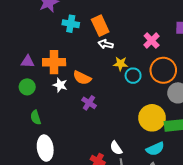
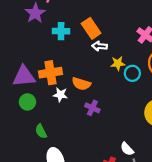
purple triangle: (28, 62) -> (24, 76), size x1.6

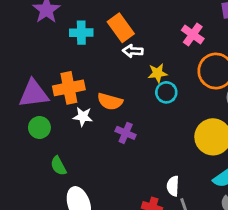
cyan circle: (132, 73) -> (166, 92), moved
white semicircle: (127, 149) -> (173, 186), turned 48

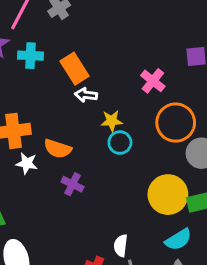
cyan cross: (81, 33) -> (31, 56), moved

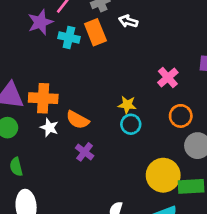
orange rectangle: (75, 69) -> (95, 32), moved
white arrow: (86, 95) -> (128, 21), moved
orange circle: (176, 123) -> (181, 116), size x0.7

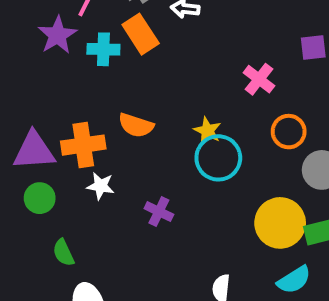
yellow star: (127, 105) -> (207, 131), turned 30
orange semicircle: (78, 120) -> (136, 125), moved
cyan circle: (131, 124) -> (218, 158), size x1.5

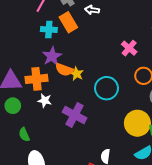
purple star: (57, 35) -> (52, 56), moved
yellow star: (207, 131) -> (77, 74), moved
purple cross: (159, 212) -> (75, 115), size x1.6

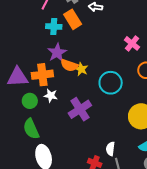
green circle: (13, 106) -> (30, 101), moved
purple cross: (75, 115) -> (80, 109), turned 30
green semicircle: (24, 135) -> (31, 129), size x1.5

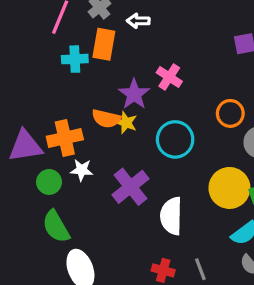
orange rectangle: (73, 19) -> (104, 44), turned 48
pink cross: (132, 43) -> (169, 77), moved
purple star: (57, 52) -> (134, 94), moved
white semicircle: (110, 149) -> (171, 216), moved, size x1.6

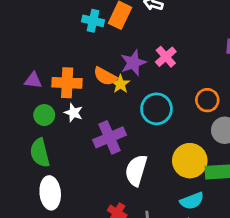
purple triangle: (25, 146) -> (33, 80), size x0.6

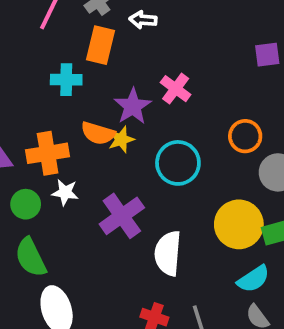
cyan cross: (93, 21) -> (66, 80), moved
yellow star: (120, 84) -> (121, 139), turned 30

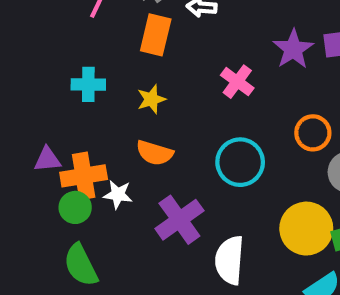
cyan cross: (66, 80) -> (88, 84), moved
purple star: (133, 106) -> (293, 49), moved
orange semicircle: (98, 133) -> (155, 153), moved
yellow star: (121, 139) -> (151, 99), moved
orange cross: (48, 153) -> (84, 176), moved

